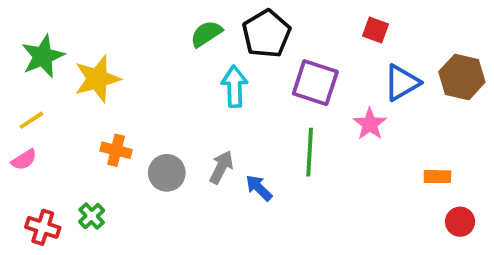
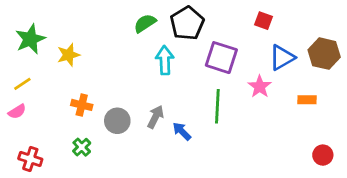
yellow star: (97, 79) -> (69, 55), size x0.7
orange rectangle: (437, 177) -> (307, 100), moved
green cross: (92, 216) -> (82, 147), moved

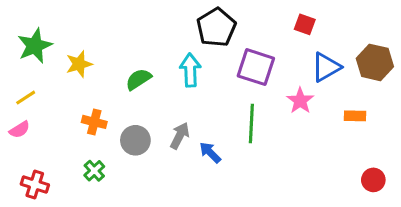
green semicircle: (145, 23) -> (138, 79), moved

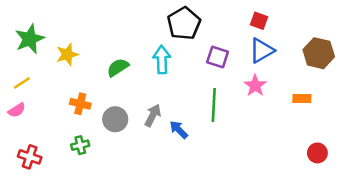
purple square: (256, 67) -> (218, 57), size x0.7
blue triangle: (326, 67) -> (262, 51), moved
green cross: (94, 171) -> (80, 145), turned 30

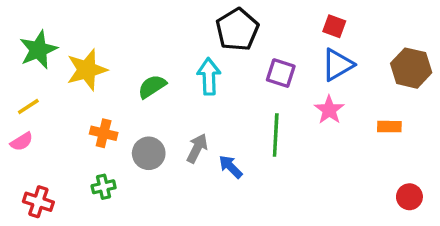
yellow star: (67, 54) -> (87, 70), size x1.4

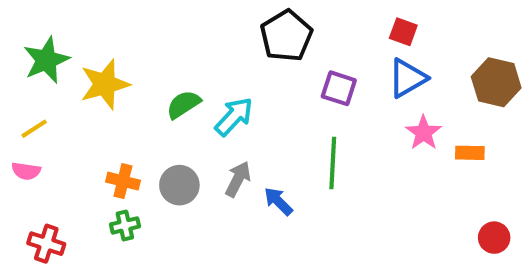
cyan arrow: (209, 76) -> (234, 117), moved, turned 45
pink star: (329, 110) -> (424, 133), moved
orange cross: (104, 133) -> (123, 181), moved
pink semicircle: (22, 142) -> (26, 171), turned 40

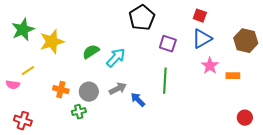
yellow line: (34, 129) -> (28, 71), moved
gray arrow: (238, 179) -> (118, 89), turned 36
green cross: (125, 225) -> (79, 112), moved

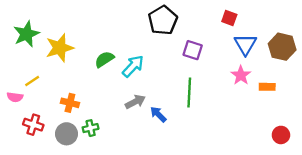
blue triangle: (202, 39) -> (245, 44), moved, turned -30
gray circle: (89, 92) -> (67, 134), moved
red cross: (23, 121) -> (33, 125), moved

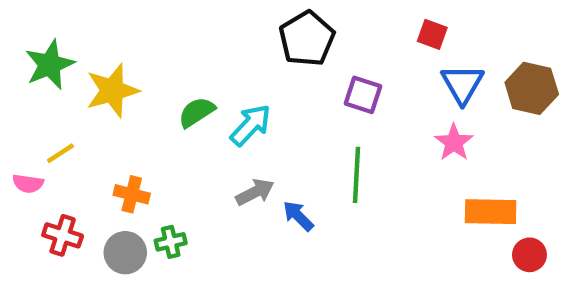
orange rectangle: (267, 87) -> (491, 212), moved, size x1.6

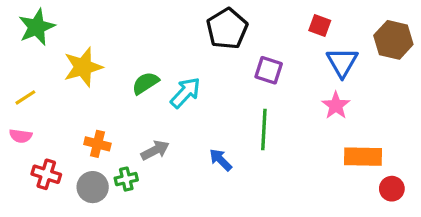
green star: (50, 65) -> (37, 27), moved
brown hexagon: (532, 88) -> (393, 40), moved
yellow line: (60, 153) -> (25, 97), moved
gray arrow: (255, 192) -> (155, 150), moved

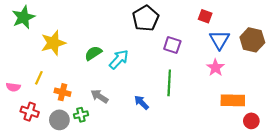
brown hexagon: (393, 40) -> (252, 40), moved
yellow line: (25, 97) -> (39, 78), moved, turned -32
gray arrow: (155, 150) -> (99, 96), turned -120

